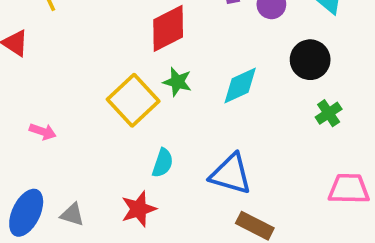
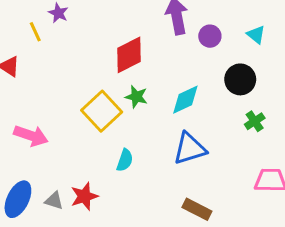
pink arrow: (43, 132) -> (31, 136), size x1.6
blue triangle: (231, 174) -> (190, 149), moved, turned -33
red star: (139, 209) -> (84, 196), moved

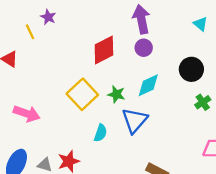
cyan triangle: (256, 35) -> (200, 24), moved
purple circle: (210, 36) -> (144, 48), moved
green star: (136, 97) -> (116, 94), moved
blue triangle: (190, 149) -> (135, 120), moved, turned -32

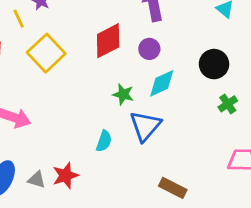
purple circle: (144, 48) -> (149, 49), moved
yellow square: (82, 94) -> (46, 53), moved

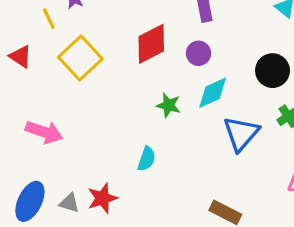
blue triangle: (145, 126) -> (241, 134), moved

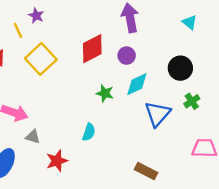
gray triangle: (69, 203) -> (33, 137), moved

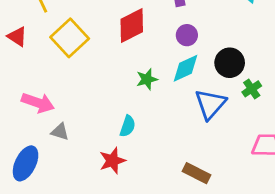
purple circle: (127, 56) -> (187, 35), moved
black circle: (180, 68) -> (230, 63), moved
green star: (105, 93) -> (147, 79), turned -30
red star: (57, 161) -> (112, 161), moved

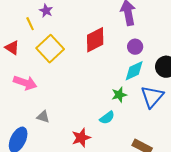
green star: (147, 79) -> (119, 95), moved
pink arrow: (38, 103) -> (25, 83), moved
cyan semicircle: (128, 126) -> (107, 118), moved, turned 35

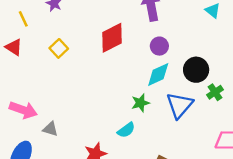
yellow line: (30, 24) -> (23, 19), moved
yellow square: (50, 49) -> (59, 48), size x0.6
pink arrow: (25, 83) -> (23, 110), moved

